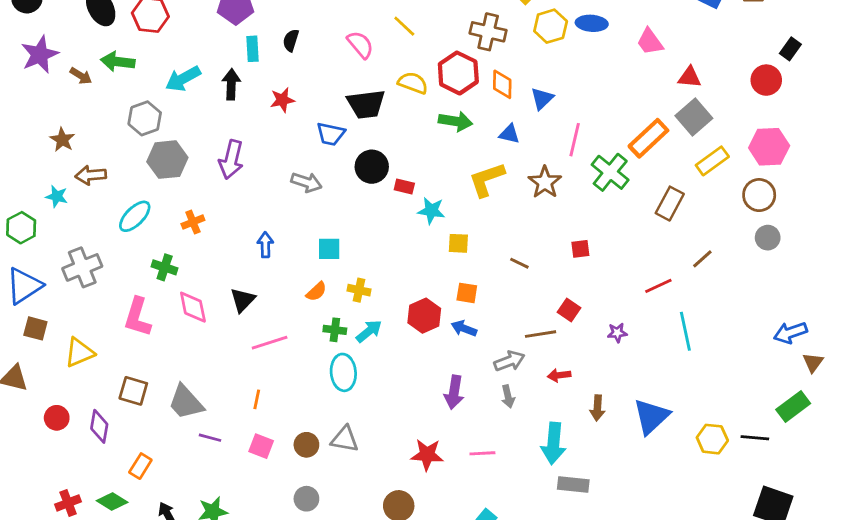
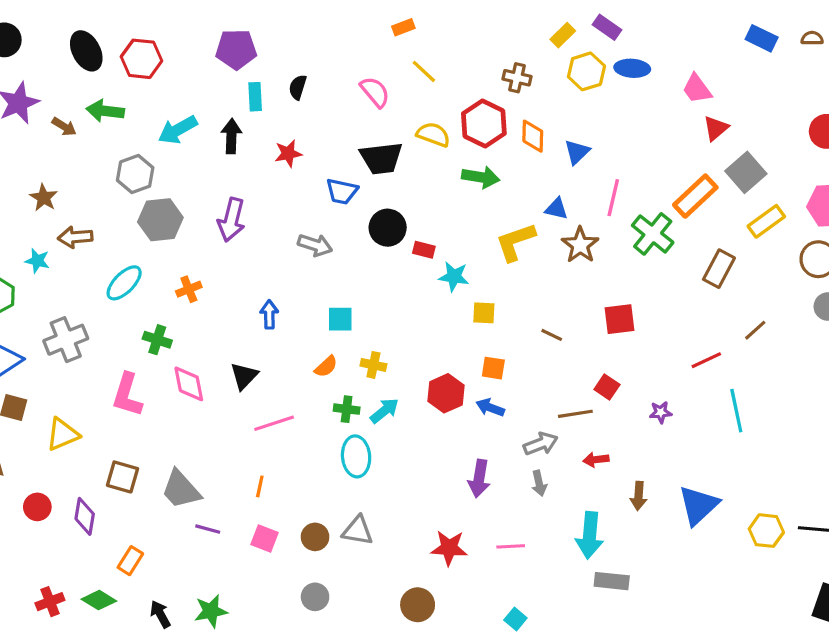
brown cross: (488, 32) -> (517, 78), size x0.7
red triangle: (690, 77) -> (716, 128), moved, turned -45
blue triangle: (509, 134) -> (556, 209), moved
red square: (580, 249) -> (620, 319), size x1.5

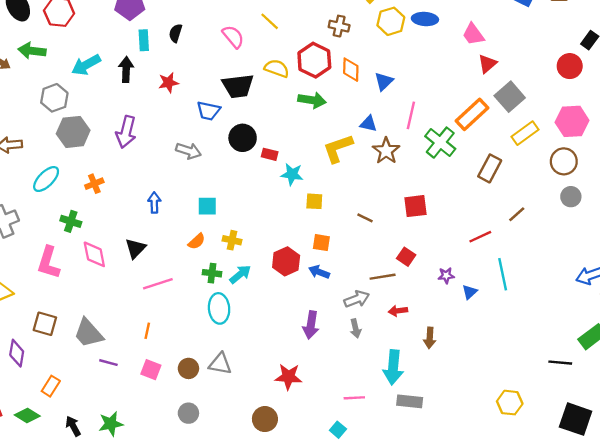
blue triangle: (698, 505) -> (470, 292), moved, size x0.5
yellow hexagon: (766, 531) -> (510, 403), moved
pink line: (511, 546) -> (354, 398), moved

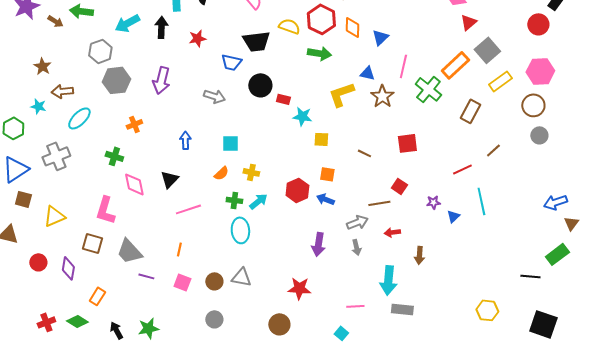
cyan ellipse: (46, 179) -> (79, 118), moved
pink L-shape: (48, 263) -> (105, 210), moved

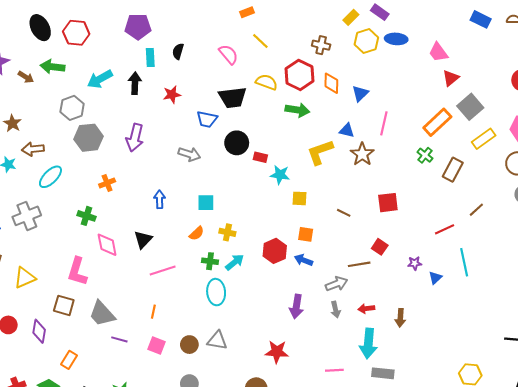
green cross: (428, 89) -> (425, 155), moved, size x0.6
red arrow: (392, 232) -> (366, 309), moved

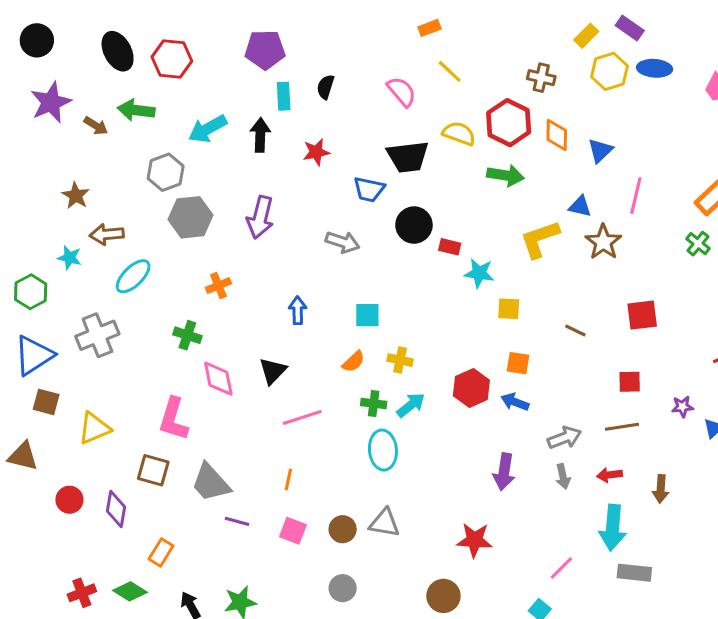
red square: (380, 247) -> (630, 382), turned -35
brown line: (359, 264) -> (622, 427), moved
pink line: (334, 370) -> (561, 568), turned -42

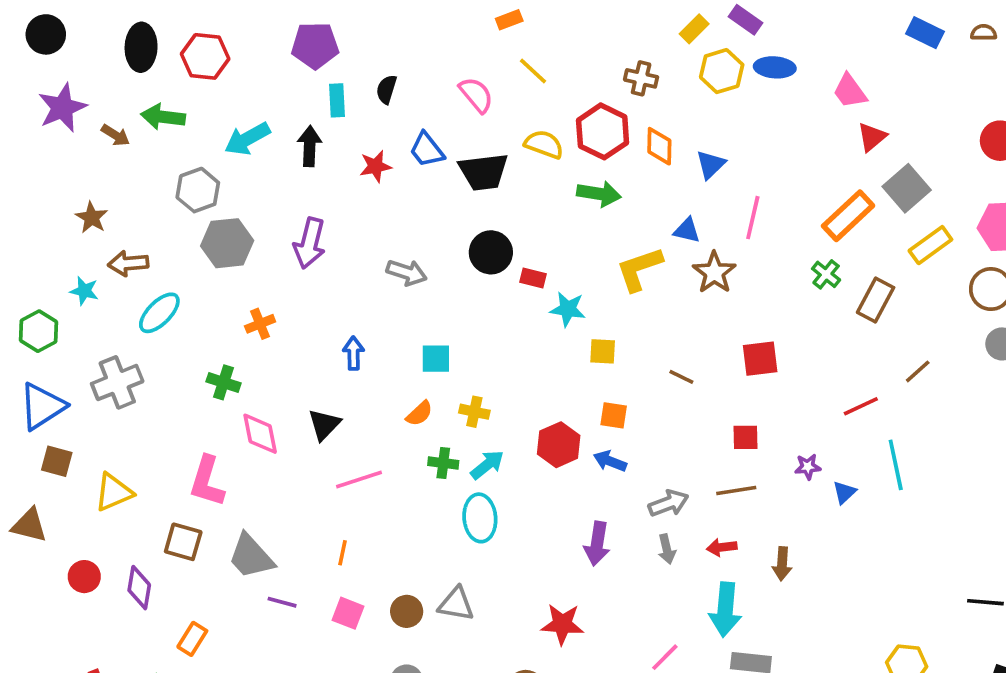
black ellipse: (118, 51) -> (141, 47), turned 30
blue trapezoid: (369, 189) -> (427, 150), moved, turned 40
cyan ellipse: (383, 450) -> (480, 518), moved

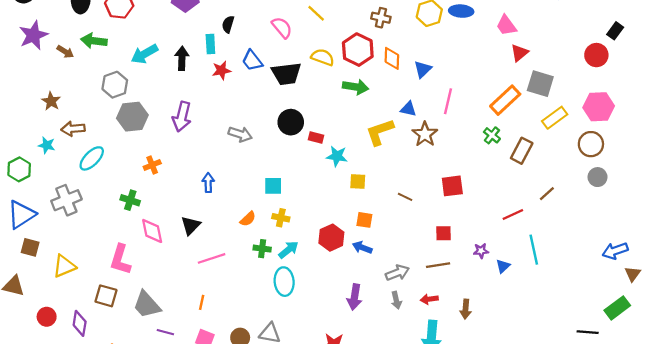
cyan rectangle: (337, 100) -> (210, 44), moved
gray square: (907, 188) -> (540, 84), turned -32
cyan square: (436, 359) -> (273, 186), moved

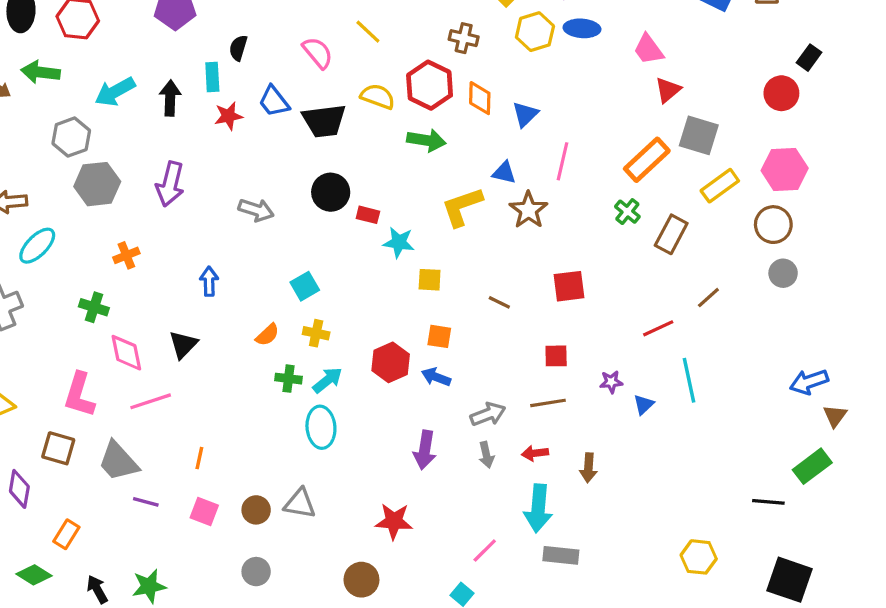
cyan square: (273, 186) -> (305, 286), turned -30
pink line: (212, 258) -> (151, 401), moved

